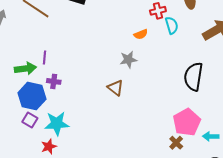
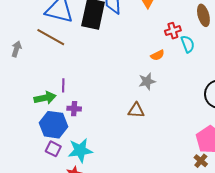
brown triangle: (115, 88) -> (136, 110), turned -30

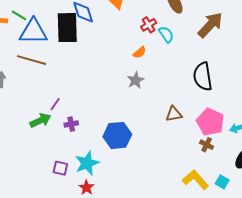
purple line: (63, 85) -> (55, 104), turned 48
brown triangle: (136, 110) -> (174, 114), moved
blue hexagon: (54, 125) -> (117, 135), moved

